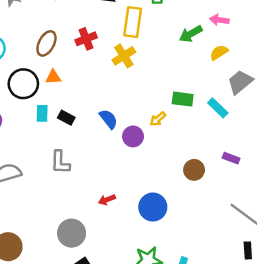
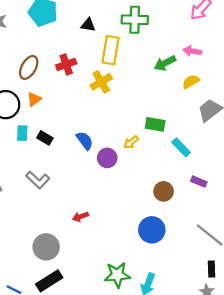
orange triangle: (53, 77) -> (34, 99), turned -35
cyan rectangle: (218, 108) -> (181, 147), moved
gray L-shape: (60, 162) -> (38, 180), turned -50
blue circle: (153, 207) -> (152, 230), moved

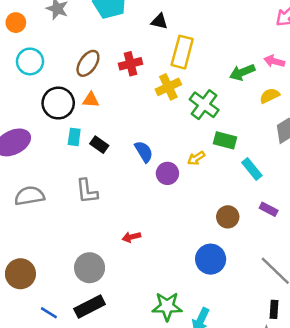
green cross: (135, 20) -> (204, 105), moved, turned 30
orange triangle: (34, 99) -> (91, 100), turned 35
gray L-shape: (38, 180) -> (87, 191), turned 35

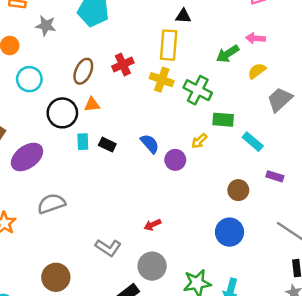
black triangle: (159, 21) -> (183, 16), moved
yellow cross: (168, 87) -> (162, 80), turned -35
gray L-shape: (87, 191) -> (108, 248), moved, turned -40
gray circle: (90, 268) -> (152, 266), moved

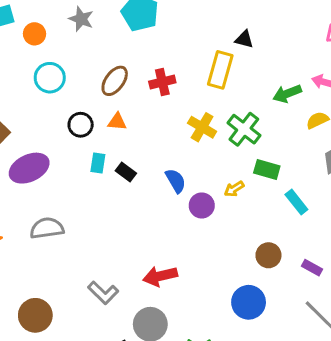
yellow cross: (162, 80) -> (202, 127), moved
black circle: (62, 113) -> (81, 125), size x0.7
purple rectangle: (275, 176) -> (312, 268), moved
red arrow: (152, 225) -> (160, 276), size x1.6

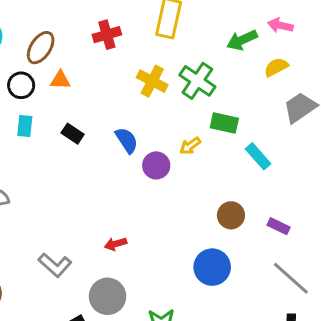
brown ellipse: (115, 81) -> (41, 48), moved
cyan rectangle: (98, 163) -> (25, 126), moved
red arrow: (160, 276) -> (115, 244), size x0.6

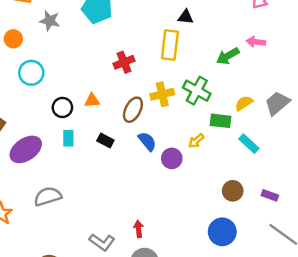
brown ellipse: (41, 48) -> (133, 110), moved
yellow semicircle: (276, 67) -> (244, 103), moved
yellow cross: (152, 81) -> (162, 94), turned -35
red arrow: (115, 244) -> (139, 229), moved, turned 105

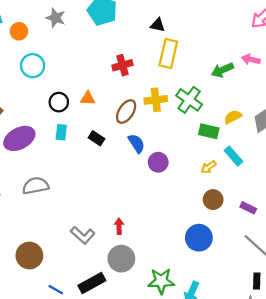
black triangle: (186, 17) -> (158, 25), moved
yellow arrow: (196, 141) -> (209, 167), moved

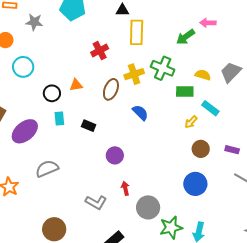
yellow semicircle: (233, 117) -> (203, 75), turned 56
black rectangle: (97, 138) -> (89, 126), moved
blue semicircle: (136, 143) -> (140, 113), moved
purple circle: (158, 162) -> (115, 155), moved
gray circle: (121, 259) -> (148, 207), moved

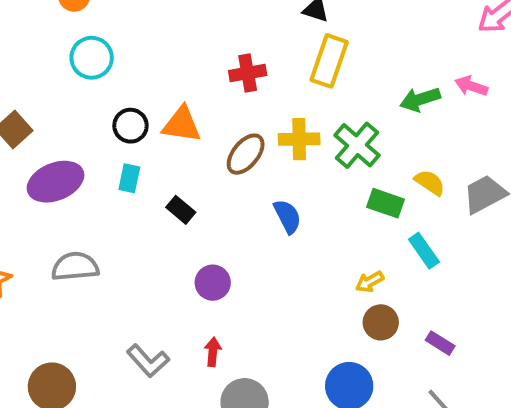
orange triangle: (76, 85) -> (182, 124), size x1.5
yellow arrow: (191, 122) -> (370, 282), moved

